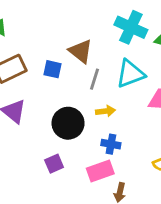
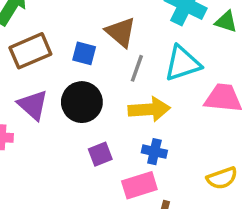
yellow arrow: (105, 111) -> (149, 109), size x1.6
black circle: (68, 123) -> (82, 102), moved
purple square: (54, 164) -> (100, 154), moved

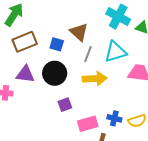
purple triangle: (33, 105) -> (25, 74), turned -36
blue cross: (154, 152) -> (114, 118), moved

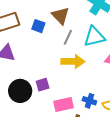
black circle: (55, 73) -> (20, 91), moved

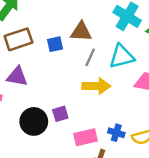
brown triangle: (60, 16) -> (81, 32), turned -42
blue square: (38, 26) -> (55, 44), turned -32

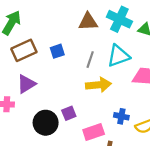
brown triangle: (81, 32) -> (88, 22), moved
purple triangle: (17, 77) -> (26, 84), turned -36
blue cross: (116, 133) -> (121, 116), moved

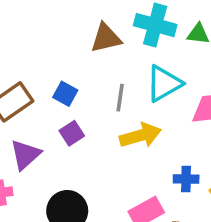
blue square: (57, 51) -> (65, 94), turned -32
purple square: (69, 113) -> (72, 133), moved

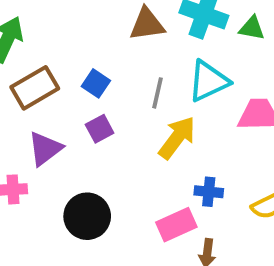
yellow arrow: (140, 135) -> (177, 138), turned -42
blue cross: (186, 179) -> (209, 192), moved

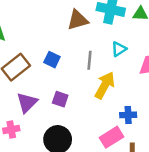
cyan triangle: (208, 81) -> (119, 49), size x0.6
purple square: (100, 129) -> (60, 99), moved, turned -35

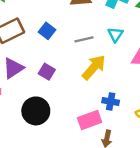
cyan triangle: (119, 49) -> (115, 34), turned -35
gray line: (90, 60) -> (84, 39), turned 60

